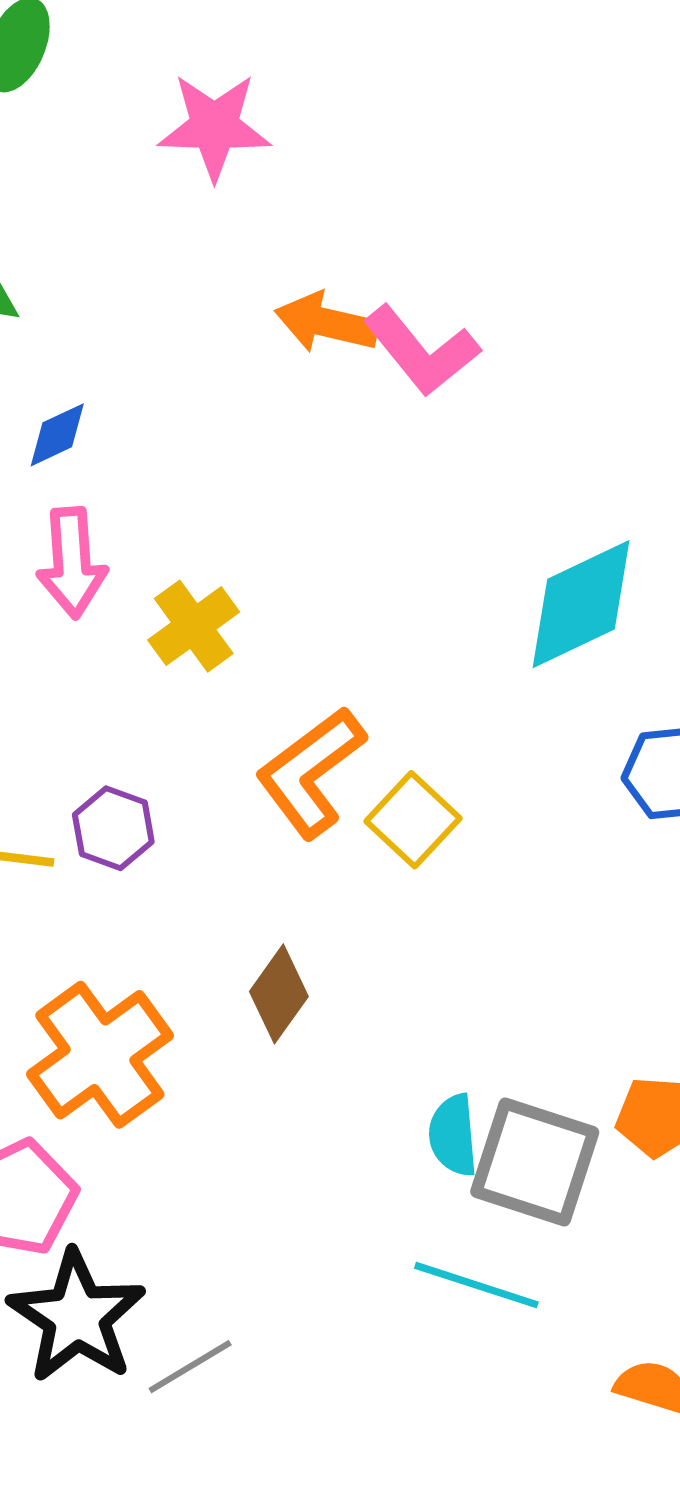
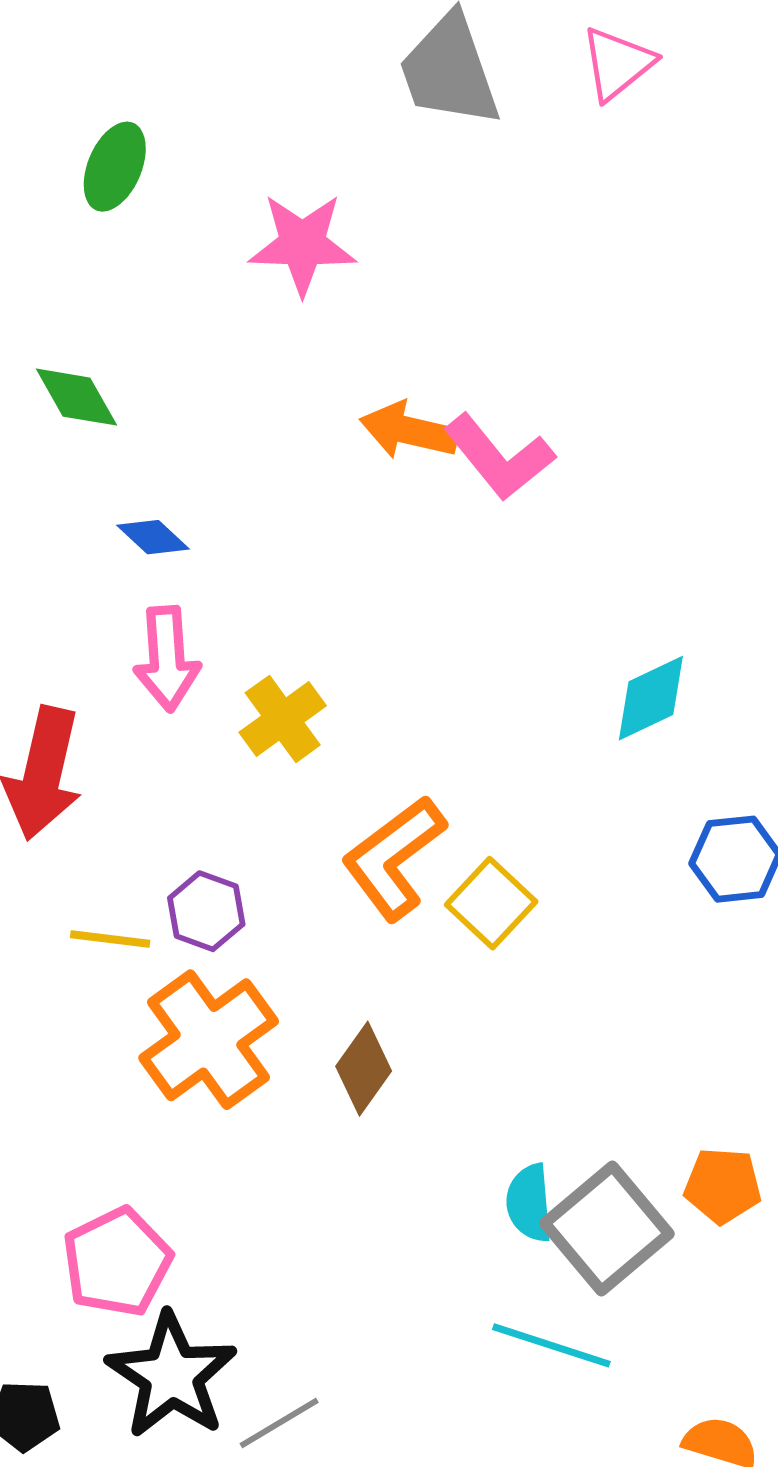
blue diamond: (57, 435) -> (153, 537), turned 68
cyan diamond: (581, 604) -> (651, 698), size x0.7
orange cross: (100, 1055) -> (209, 1040), moved
gray square: (535, 1162) -> (607, 1228), turned 32

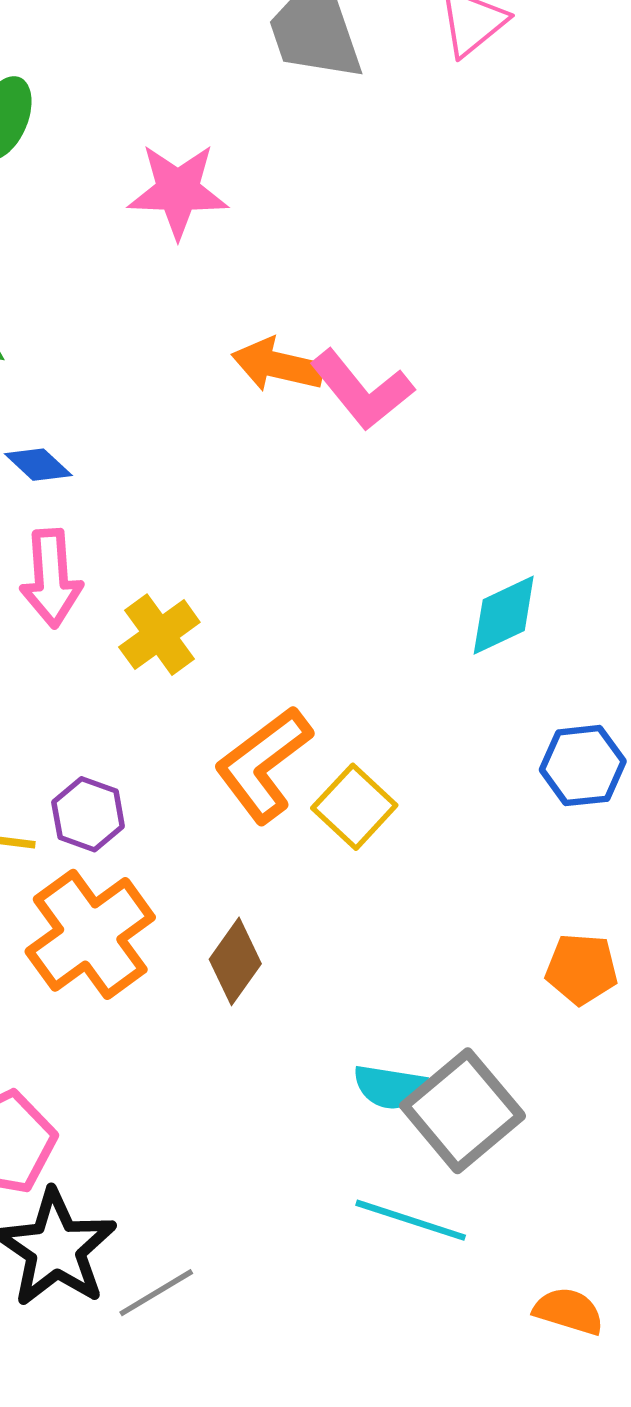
orange pentagon: (723, 1186) -> (582, 969), moved
cyan semicircle: (529, 1203) -> (390, 1087), turned -76

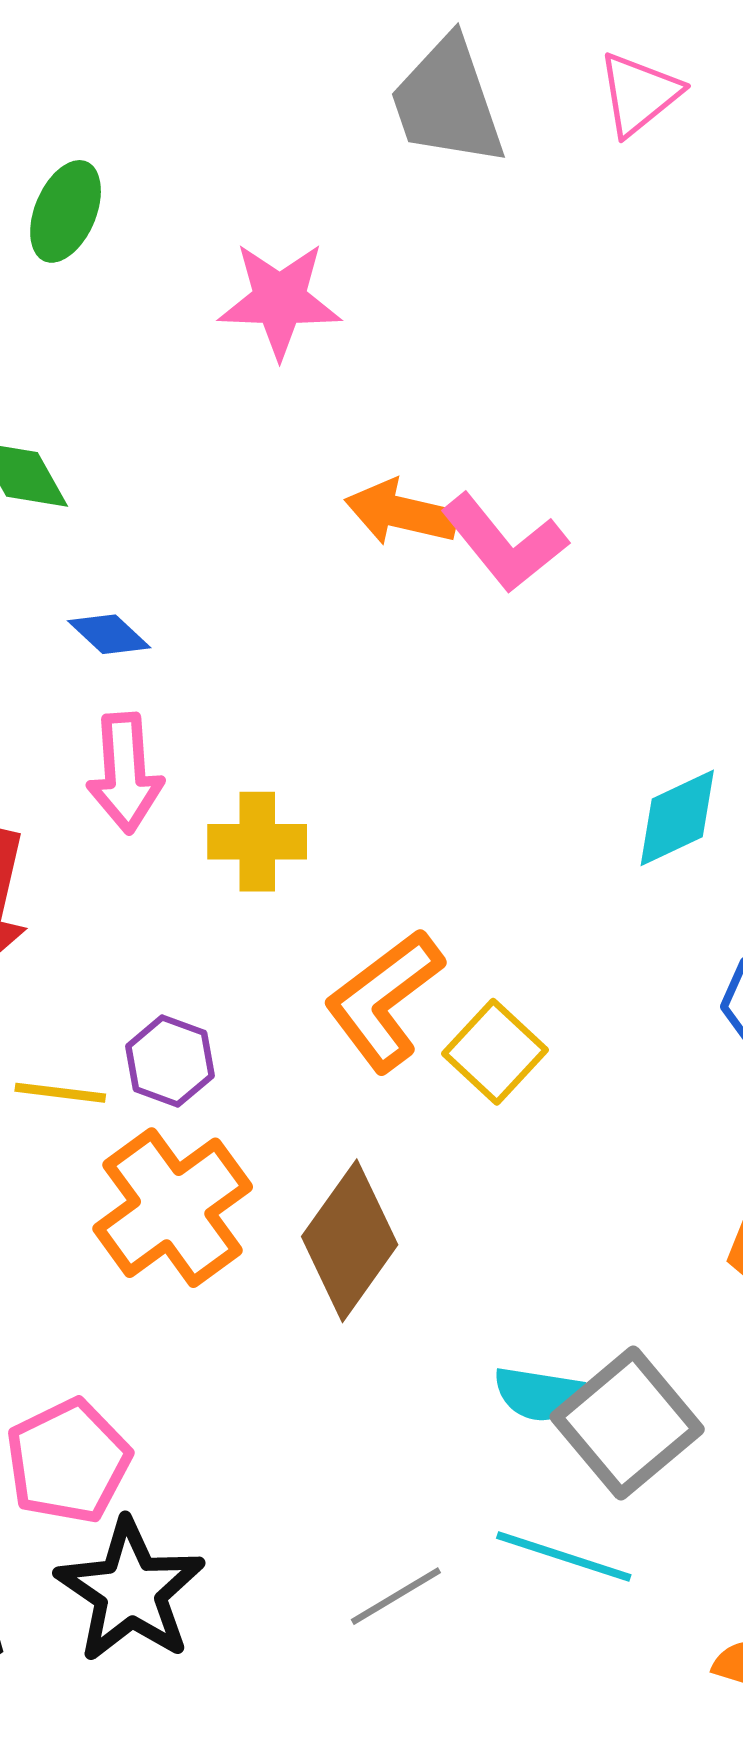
yellow cross: (159, 635) -> (257, 842), turned 36
brown diamond: (235, 961) -> (350, 1241), size x1.5
gray line: (156, 1293) -> (396, 1596), moved

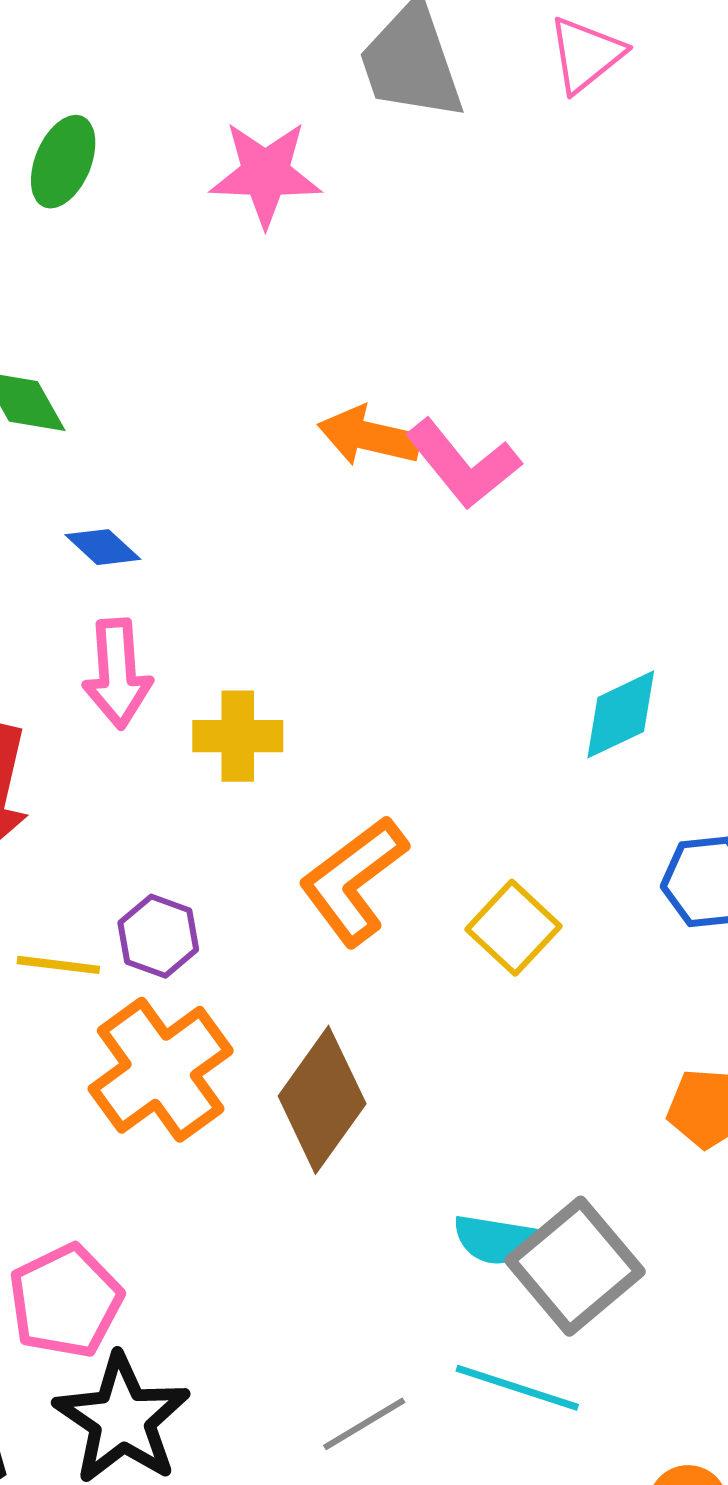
pink star: (280, 300) -> (265, 174), moved
yellow square: (495, 1052) -> (514, 928), moved

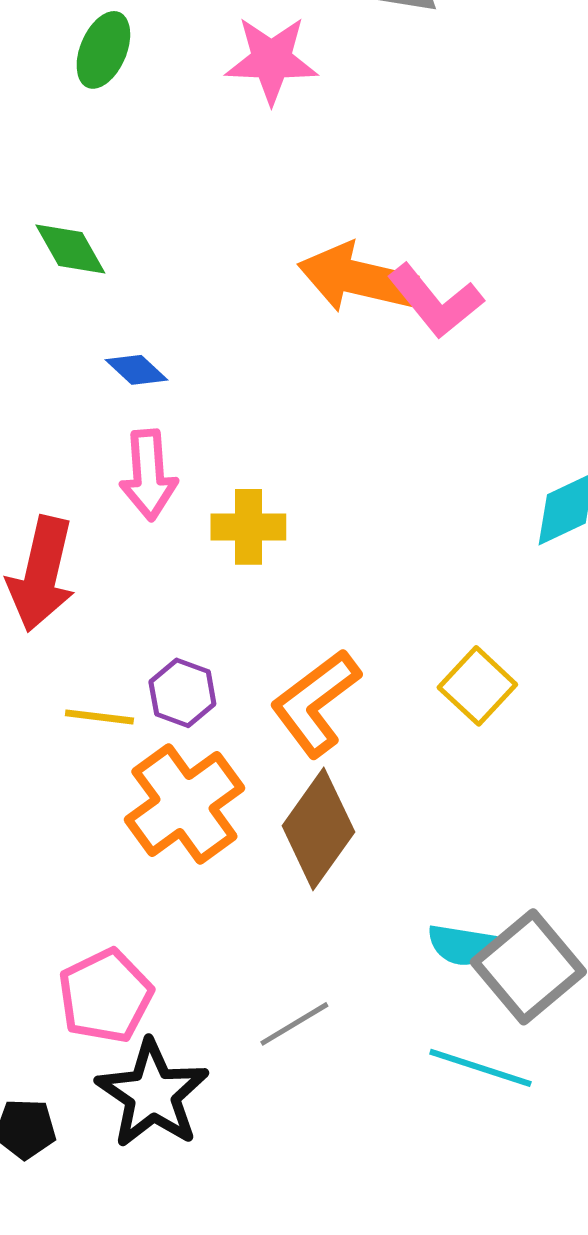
orange arrow: (369, 436) -> (357, 278), size x1.4
orange L-shape: (353, 881) -> (315, 703), moved
gray line: (364, 1424) -> (294, 1024), moved

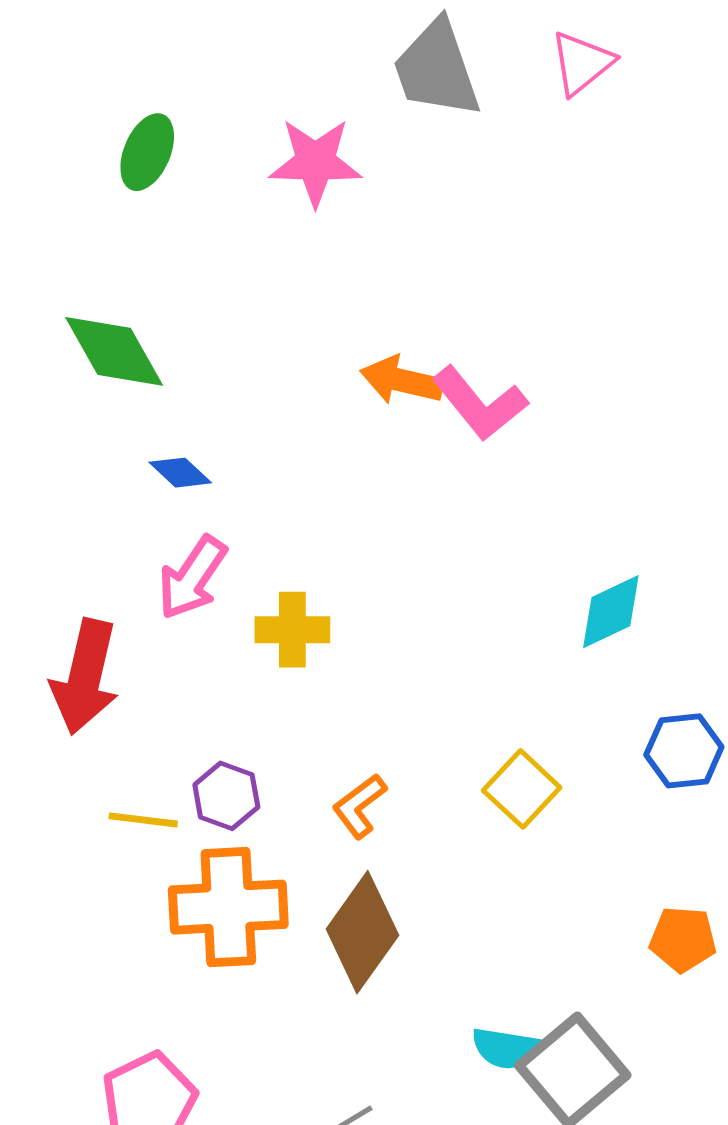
green diamond: (70, 249) -> (114, 351), size x1.4
orange arrow: (357, 278) -> (402, 380), size x0.7
pink arrow: (148, 475) -> (192, 578), turned 38
orange L-shape: (315, 703) -> (359, 806), size x0.6
orange cross: (184, 804) -> (228, 907), turned 33

